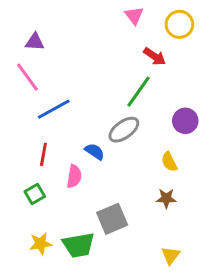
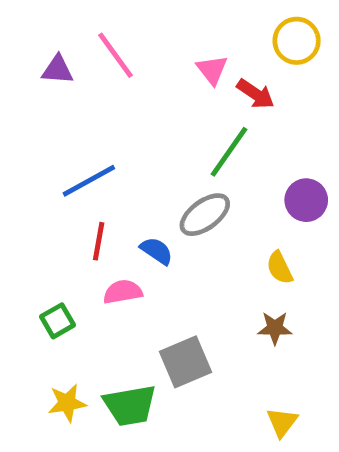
pink triangle: (134, 16) -> (212, 70), moved
pink line: (27, 77) -> (115, 55), moved
red line: (43, 154) -> (99, 241), moved
pink semicircle: (74, 176) -> (123, 292), turned -110

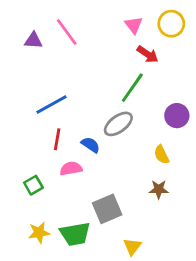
pink triangle: (212, 70) -> (134, 25), moved
yellow triangle: (282, 422) -> (132, 246), moved

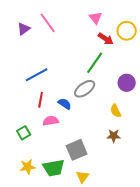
yellow circle: (171, 24) -> (127, 31), moved
purple triangle: (33, 40) -> (24, 29), turned -40
yellow triangle: (132, 246) -> (83, 177), moved

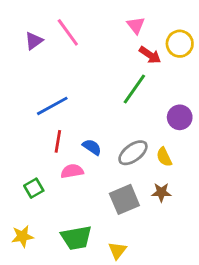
gray ellipse: (85, 89) -> (133, 153), moved
gray square: (77, 150) -> (124, 199), moved
yellow star: (28, 167) -> (22, 236), moved

